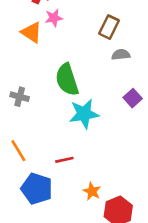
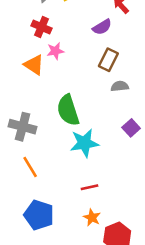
gray cross: (20, 97) -> (23, 127), size x1.5
orange line: (18, 151) -> (30, 167), moved
red line: (64, 160) -> (89, 187), moved

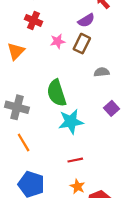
pink star: (55, 51) -> (58, 41), moved
brown rectangle: (108, 60) -> (82, 44), moved
orange triangle: (34, 65) -> (16, 51), moved, turned 42

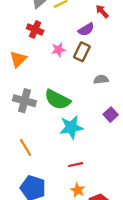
green semicircle: (57, 93) -> (57, 100), turned -45
gray cross: (17, 107) -> (24, 101), moved

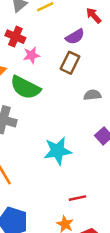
pink star: (58, 50) -> (32, 55), moved
green semicircle: (57, 100) -> (25, 88), moved
red line: (76, 165) -> (77, 198), moved

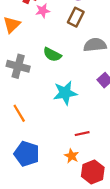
green semicircle: (25, 88) -> (52, 55), moved, size x0.7
gray semicircle: (92, 95) -> (95, 45), size x1.5

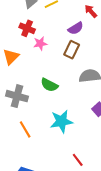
orange line: (19, 113) -> (25, 129), moved
red line: (82, 134) -> (78, 160), turned 64

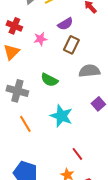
red cross: (27, 28) -> (14, 26), moved
purple semicircle: (76, 28) -> (65, 24), moved
cyan star: (61, 121) -> (61, 116), turned 30

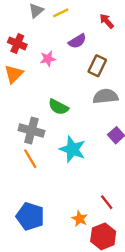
brown rectangle: (71, 45) -> (97, 66), moved
gray cross: (17, 91) -> (31, 130), moved
red line: (77, 154) -> (107, 202), moved

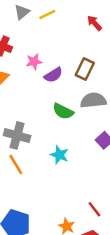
purple semicircle: (77, 41) -> (53, 75), moved
green semicircle: (58, 107) -> (63, 111), moved
cyan star: (73, 149) -> (59, 155), size x0.7

